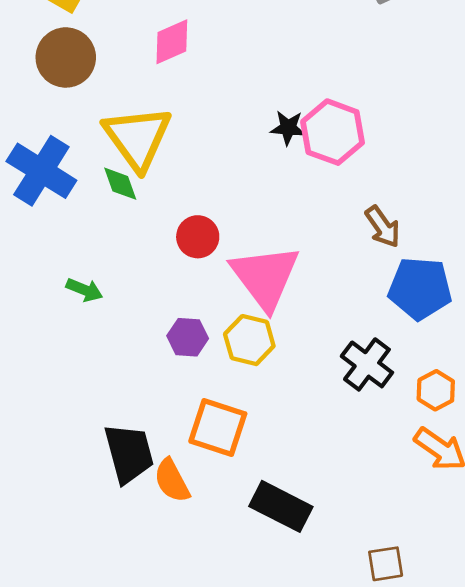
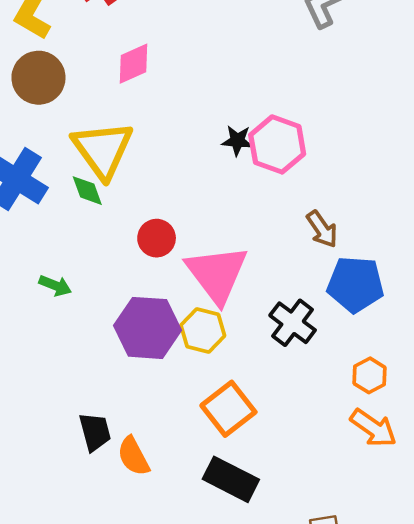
purple hexagon: (188, 337) -> (148, 328), size x1.8
black cross: (367, 364) -> (293, 323), moved
orange square: (218, 428) -> (228, 409), moved, turned 34
black trapezoid: (129, 453) -> (95, 432), size x0.7

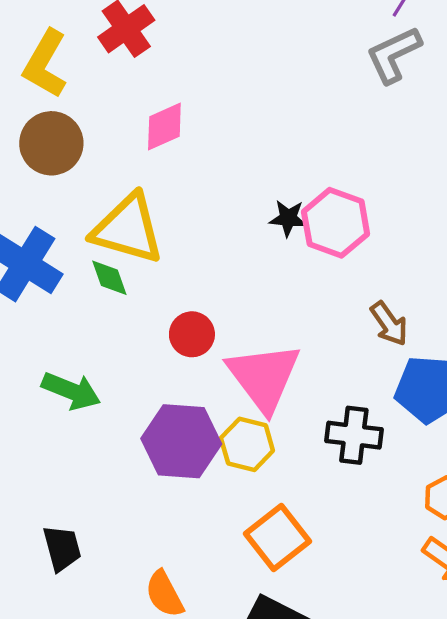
yellow triangle: (103, 150) -> (128, 229), turned -38
green arrow: (55, 286) -> (71, 391), size x1.5
black cross: (293, 323) -> (354, 435), turned -30
black trapezoid: (95, 432) -> (62, 548), moved

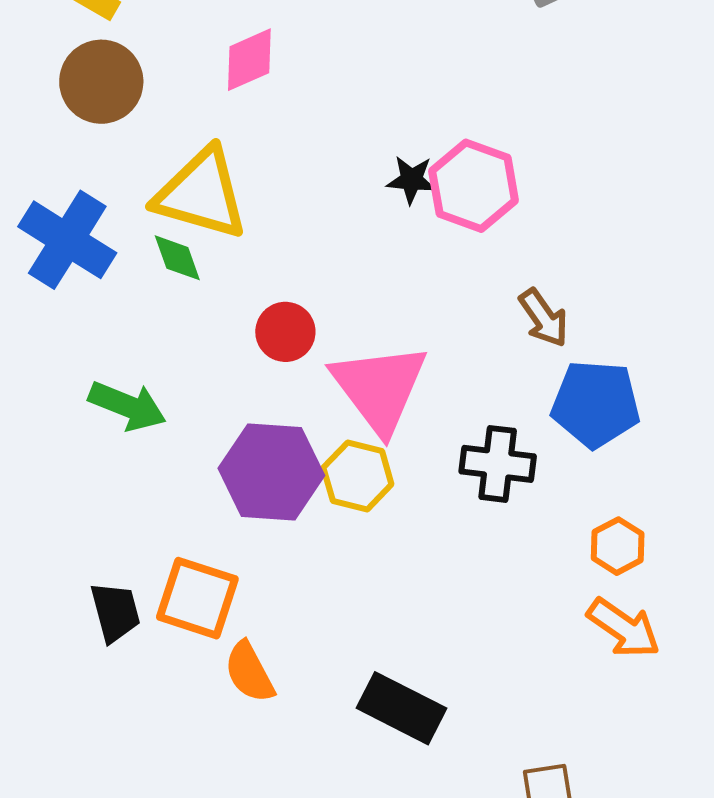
orange square: (277, 538) -> (197, 598), moved, turned -34

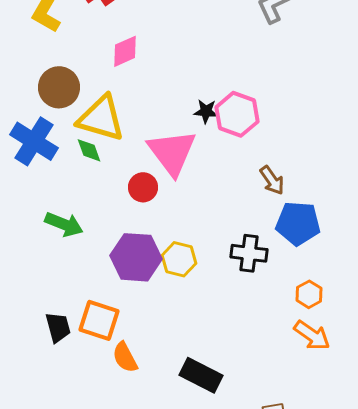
brown circle: (101, 82) -> (59, 87), moved
pink triangle: (379, 388) -> (172, 152), moved

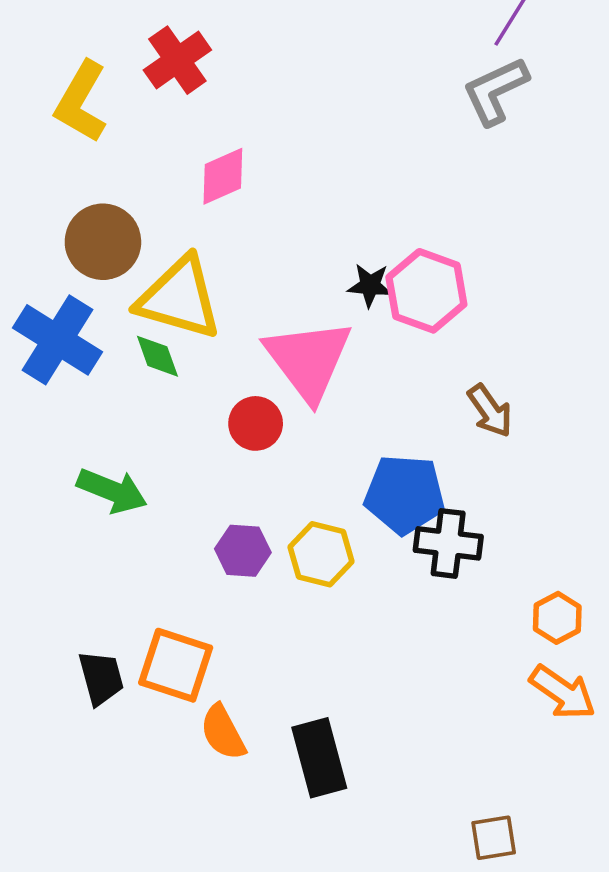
blue pentagon: (298, 223) -> (405, 494), moved
purple hexagon: (136, 257) -> (243, 551), size x0.6
black rectangle: (201, 375) -> (319, 758), moved, turned 48

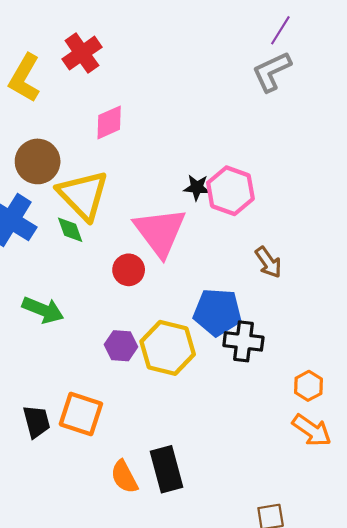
yellow triangle: (179, 298) -> (83, 195), turned 30
yellow hexagon: (321, 554) -> (168, 348), size x1.4
orange semicircle: (223, 732) -> (124, 477), moved

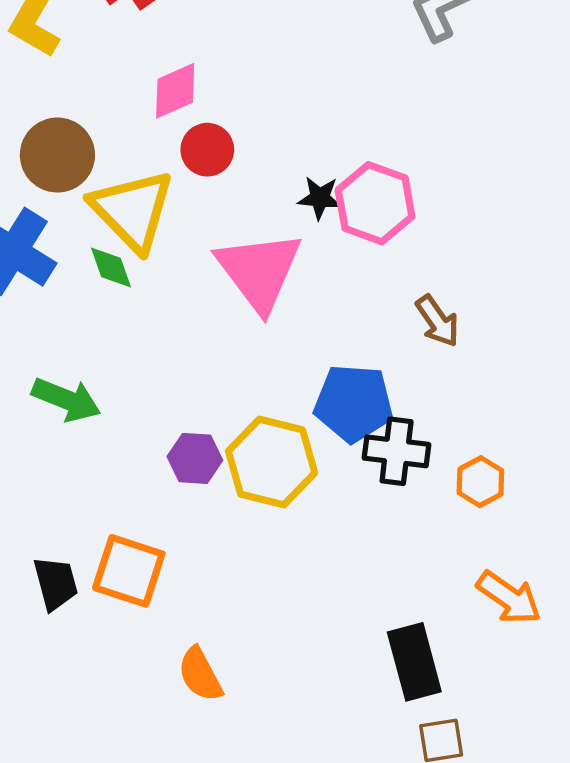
red circle: (129, 270) -> (207, 150), moved
orange hexagon: (308, 386) -> (480, 482), moved
black rectangle: (167, 469) -> (414, 662), moved

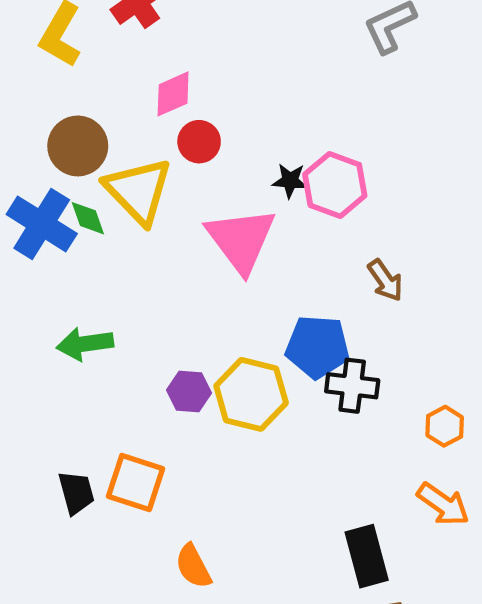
green diamond: (111, 267) -> (88, 218), moved
green arrow: (66, 400) -> (85, 344), turned 150
orange hexagon: (480, 482) -> (445, 426), moved

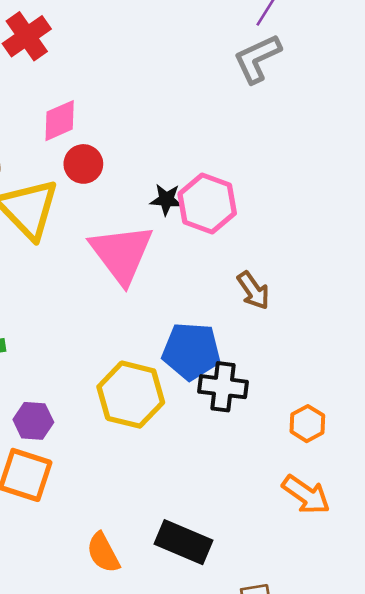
purple hexagon: (189, 392) -> (33, 421), moved
black rectangle: (367, 556) -> (183, 542), moved, turned -52
orange semicircle: (193, 566) -> (103, 553), moved

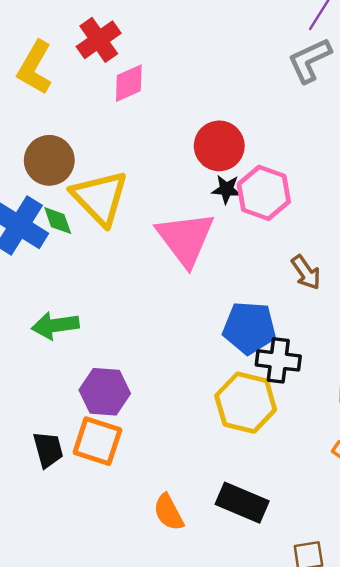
pink diamond: (60, 121) -> (129, 83), moved
red circle: (83, 164) -> (219, 146), moved, size x1.4
yellow hexagon: (131, 395) -> (246, 403), moved
purple hexagon: (33, 421) -> (105, 392), size x1.4

